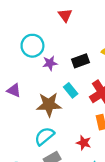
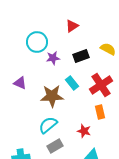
red triangle: (65, 15) -> (72, 26), moved, turned 32

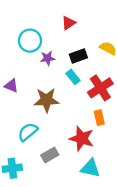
cyan rectangle: (72, 83) -> (73, 77), moved
cyan semicircle: (48, 125) -> (28, 132), moved
red star: (84, 131) -> (82, 139), size x1.6

